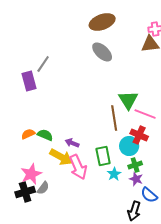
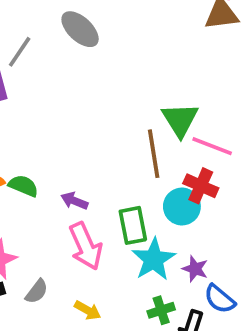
gray ellipse: (102, 52) -> (80, 29), moved
yellow arrow: (61, 157) -> (88, 310), moved, size x0.6
green cross: (135, 165) -> (161, 310), moved
cyan star: (114, 174) -> (154, 259), size x1.6
gray semicircle: (43, 188) -> (37, 291), moved

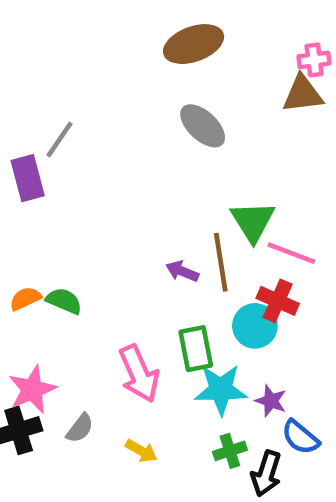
gray ellipse: (80, 29) -> (203, 126), moved
purple arrow: (74, 201) -> (182, 271), moved
cyan star: (154, 259) -> (221, 390), turned 30

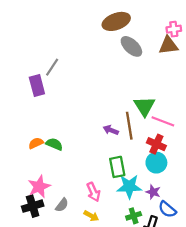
gray ellipse: (203, 126) -> (131, 46), moved
cyan circle: (255, 326) -> (156, 163), moved
pink arrow: (139, 374) -> (93, 192), moved, size x0.7

